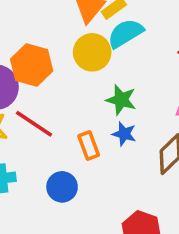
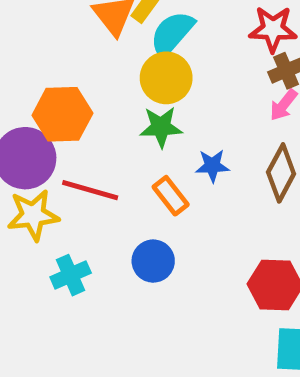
yellow circle: (92, 52) -> (166, 78), moved
green star: (121, 100) -> (161, 127), moved

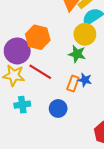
blue star: (212, 166) -> (85, 80), moved
orange rectangle: (171, 196) -> (73, 84), turned 42

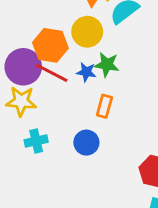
yellow circle: (85, 34) -> (87, 32), moved
red line: (40, 72) -> (52, 73), moved
blue star: (85, 80) -> (86, 72), moved

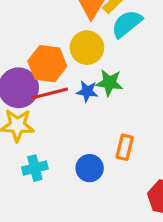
red line: (52, 73) -> (50, 93), turned -40
orange rectangle: (104, 106) -> (125, 147), moved

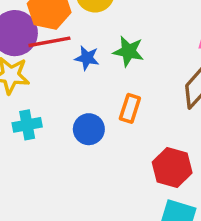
green star: (109, 83) -> (128, 51), moved
blue star: (87, 91) -> (87, 58), moved

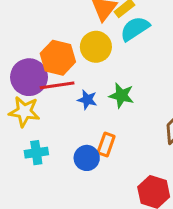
orange rectangle: (130, 108) -> (106, 145), moved

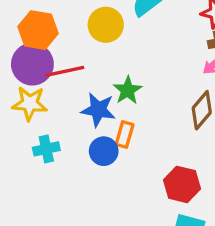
orange hexagon: (58, 58) -> (38, 30), moved
green star: (121, 95) -> (128, 90), moved, turned 30
blue star: (87, 100) -> (98, 110), moved, size x1.5

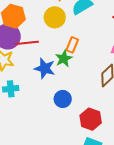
orange rectangle: (125, 135) -> (72, 45), moved
blue circle: (104, 151) -> (63, 99), moved

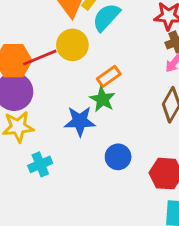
red line: (27, 43) -> (40, 58), moved
orange rectangle: (72, 45) -> (109, 76), turned 49

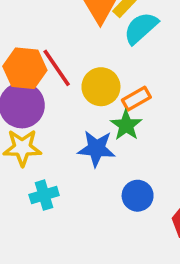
yellow circle: (72, 45) -> (101, 87), moved
red line: (40, 58) -> (57, 68), turned 72

